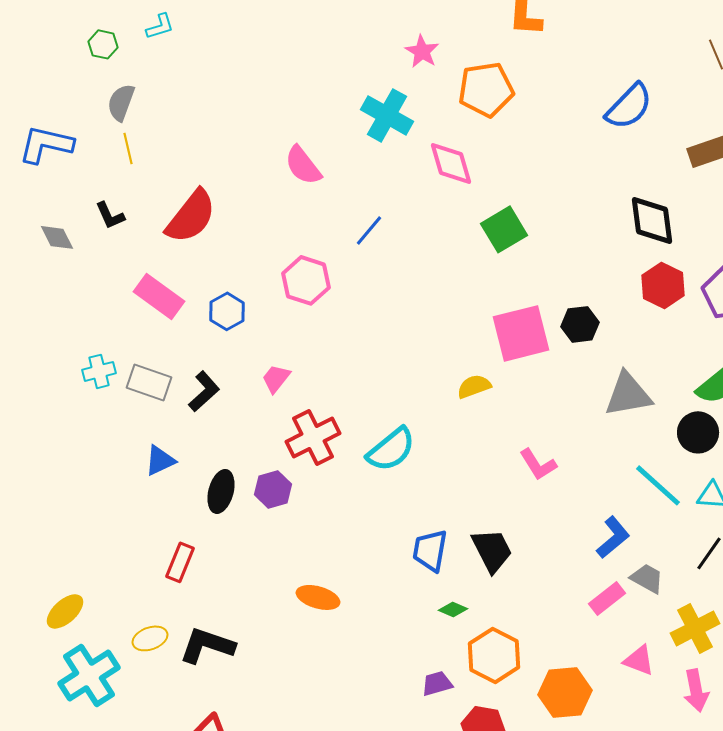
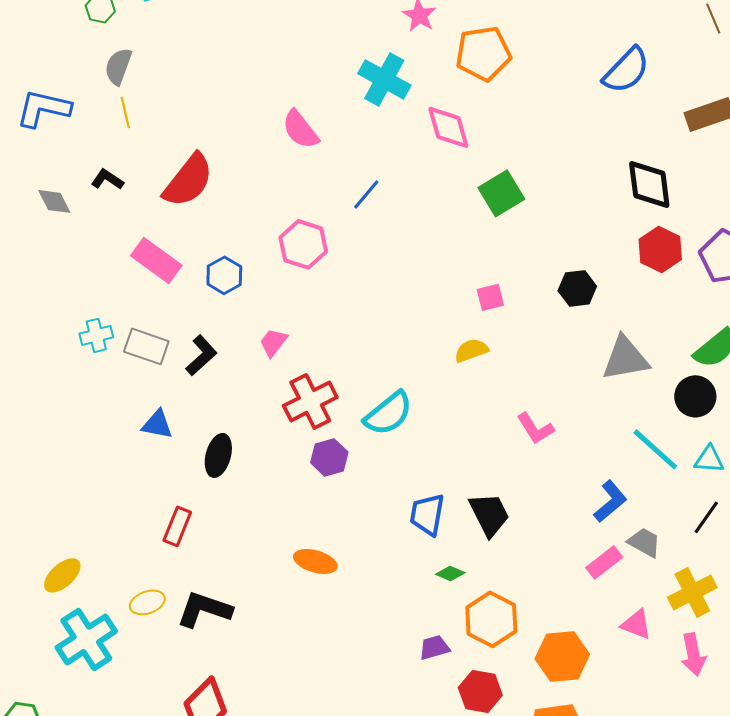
black L-shape: (110, 215) -> (107, 179), turned 148
pink square: (521, 333) -> (490, 297), moved, size x0.5
blue triangle: (160, 460) -> (157, 424), turned 36
purple hexagon: (273, 489) -> (329, 457), moved

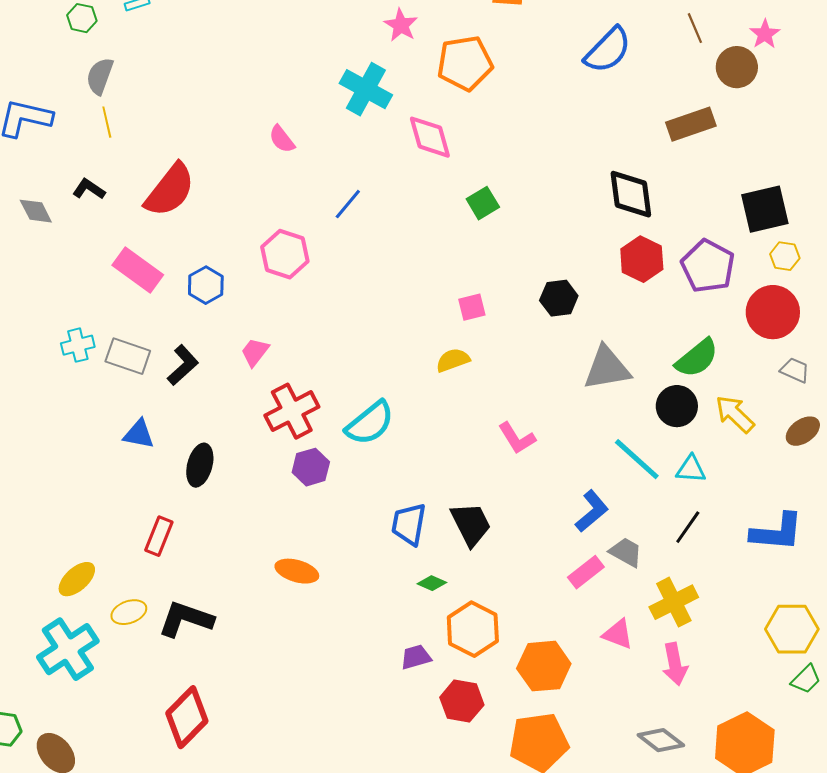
blue semicircle: (626, 70) -> (608, 50), moved
pink semicircle: (300, 129) -> (282, 139), size x0.7
green square: (501, 193) -> (483, 203), size x0.7
yellow ellipse: (62, 575) -> (77, 579), moved

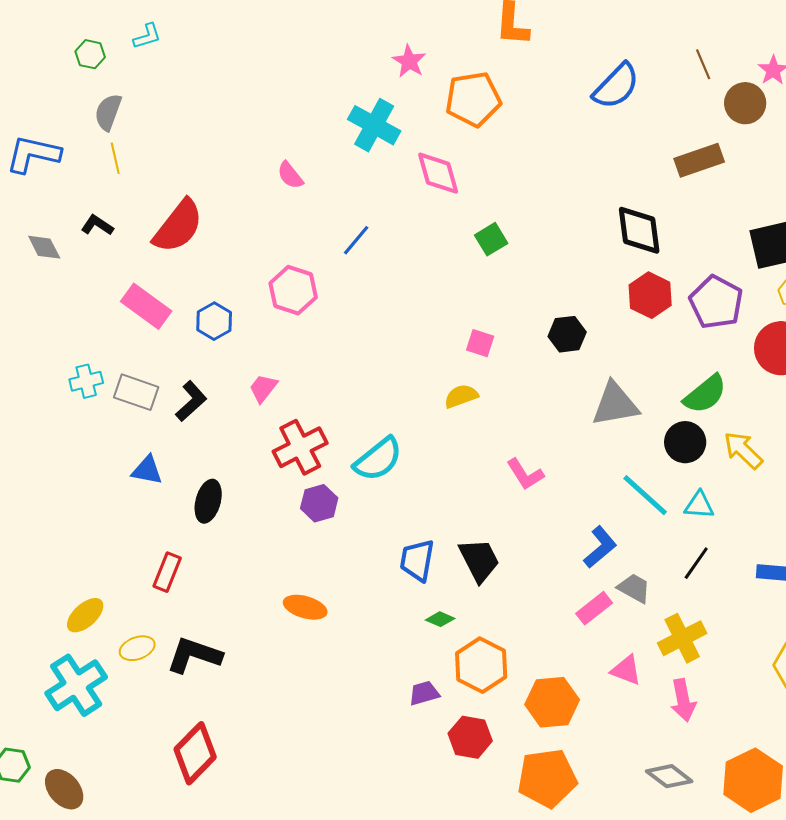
pink square: (472, 307) -> (480, 343), turned 32

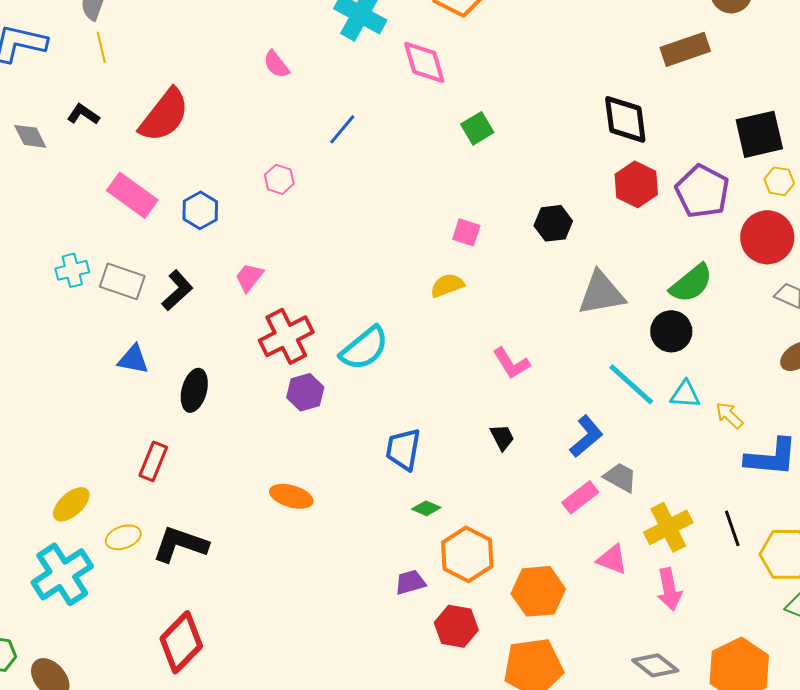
pink hexagon: (293, 290) -> (279, 179), size x0.6
yellow arrow: (743, 450) -> (729, 415), moved, size x0.7
black trapezoid: (479, 560) -> (502, 437), moved, size x0.6
black line: (696, 563) -> (732, 528), moved, turned -54

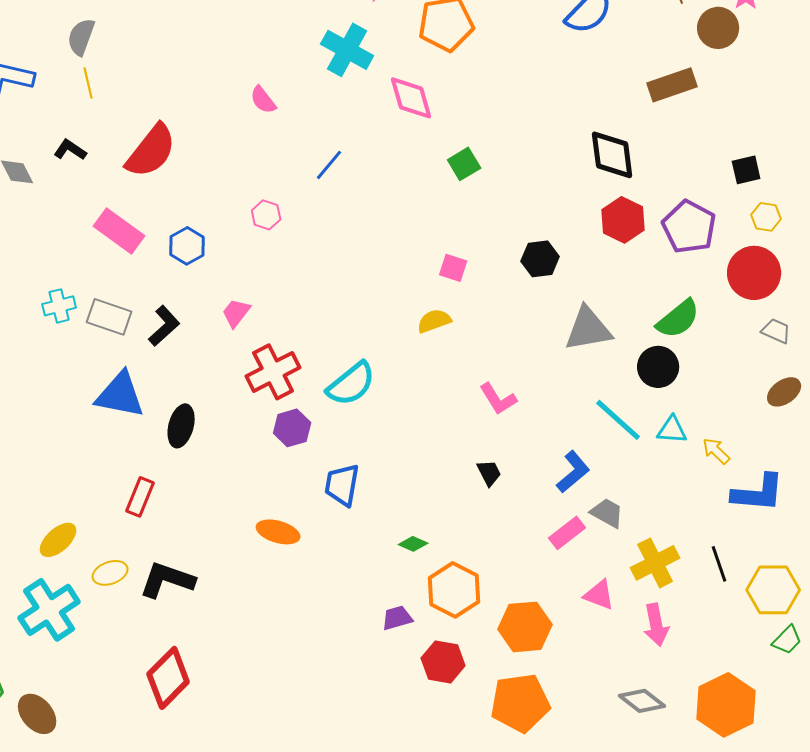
black square: (759, 134) -> (746, 170), size x0.6
blue triangle: (133, 359) -> (120, 395), size x1.6
blue trapezoid: (403, 449) -> (342, 485), moved

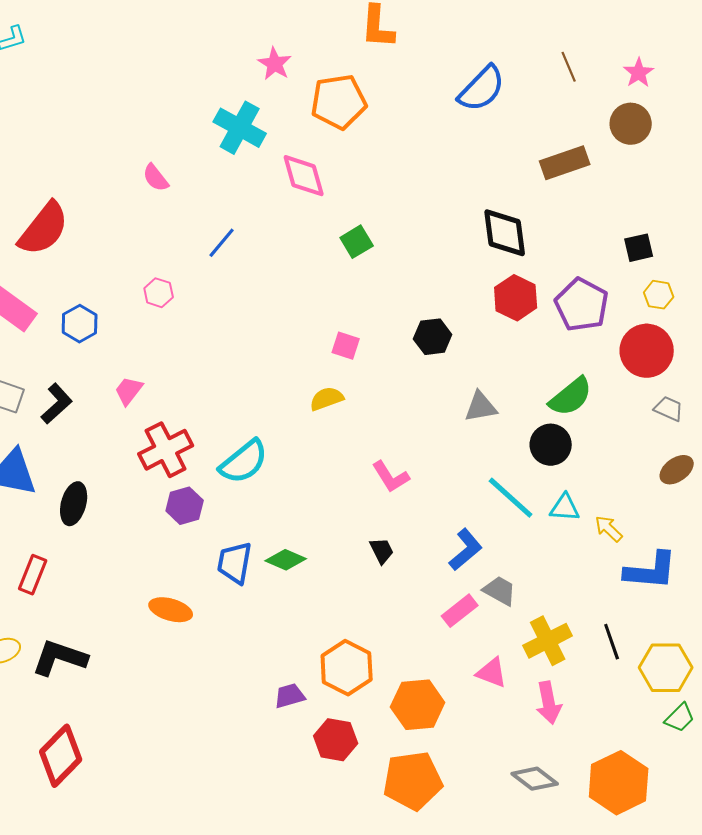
brown circle: (718, 28) -> (631, 124), moved
gray triangle: (588, 329) -> (481, 407), size x0.7
green diamond: (413, 544) -> (286, 560), moved, size x1.4

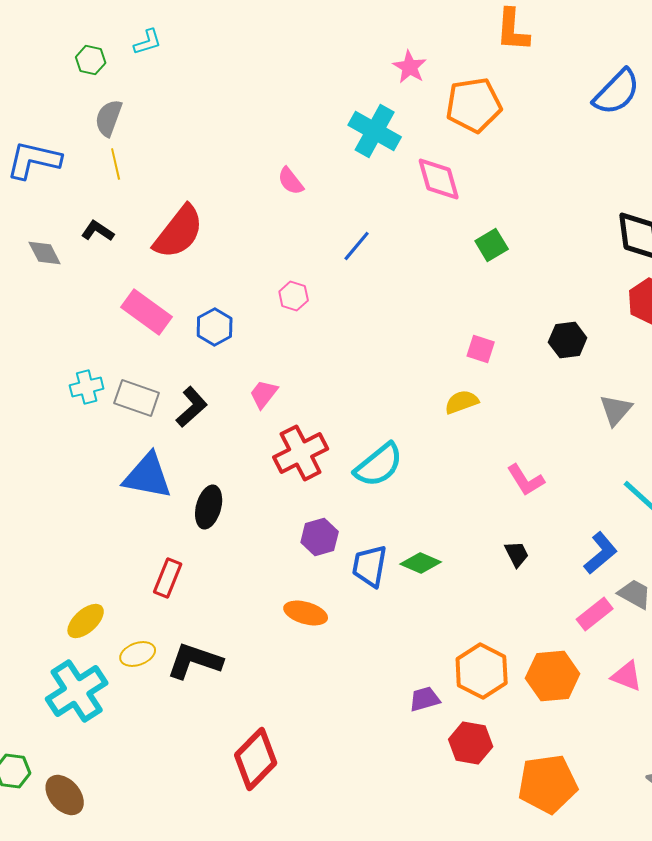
gray triangle: (481, 407) -> (616, 410), turned -39
purple hexagon: (185, 506) -> (320, 537), moved
orange hexagon: (418, 705) -> (553, 676), moved
red diamond: (61, 756) -> (256, 759), moved

